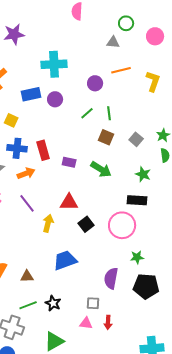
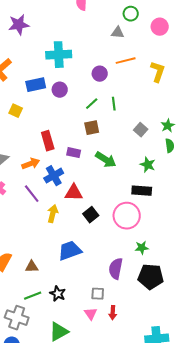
brown square: (106, 137) -> (92, 128), moved, turned -35
blue cross: (17, 148) -> (54, 176), moved, turned -36
pink triangle: (86, 323) -> (91, 314), turned 48

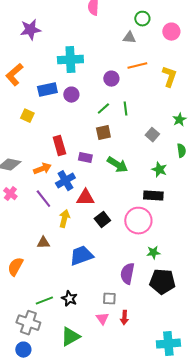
green star: (168, 126) -> (179, 120), moved
brown triangle: (32, 267) -> (43, 243), moved

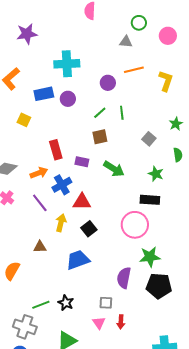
black square: (102, 220) -> (89, 229), moved
green star: (153, 253) -> (150, 257), size x1.5

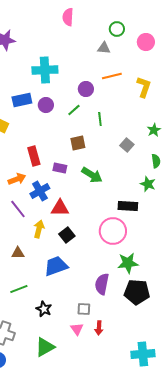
green line: (100, 113) -> (74, 110), moved
green star: (156, 174) -> (148, 184), moved
green line: (41, 305) -> (19, 289), moved

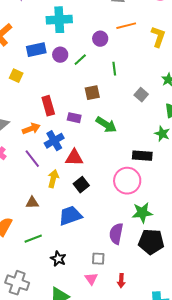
green line: (74, 110) -> (80, 60), moved
red arrow: (99, 328) -> (121, 281), moved

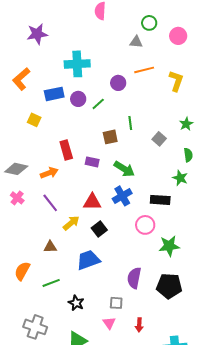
green line: (114, 69) -> (130, 123), moved
blue cross: (54, 141) -> (122, 196), moved
yellow arrow: (53, 179) -> (71, 223), turned 36
pink circle: (127, 181) -> (145, 225), size x0.7
green star: (142, 213) -> (169, 246), moved

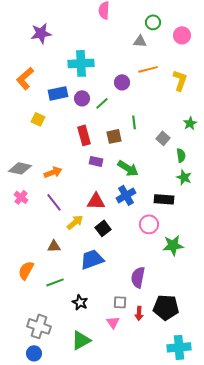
red rectangle: (66, 150) -> (84, 135), moved
green semicircle: (188, 155) -> (181, 155), moved
black pentagon: (169, 286) -> (166, 307), moved
red arrow: (139, 325) -> (139, 313), moved

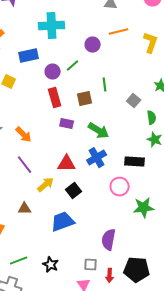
purple circle: (82, 98) -> (53, 72), moved
orange arrow: (53, 172) -> (24, 135), turned 66
green line: (55, 282) -> (19, 261), moved

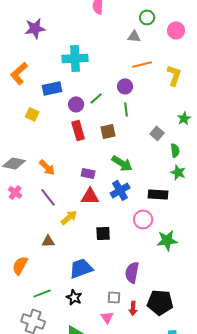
purple circle: (93, 45) -> (125, 86), moved
green line: (105, 85) -> (126, 109), moved
purple rectangle: (67, 124) -> (88, 173), moved
black square: (74, 191) -> (103, 233), moved, turned 35
blue trapezoid: (63, 222) -> (81, 268), moved

